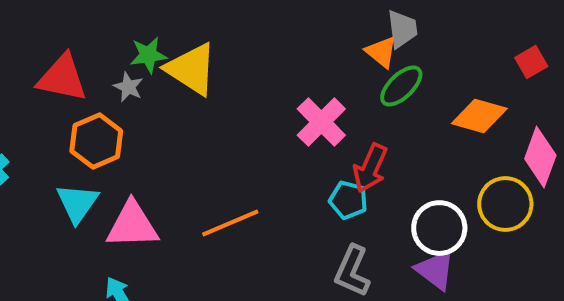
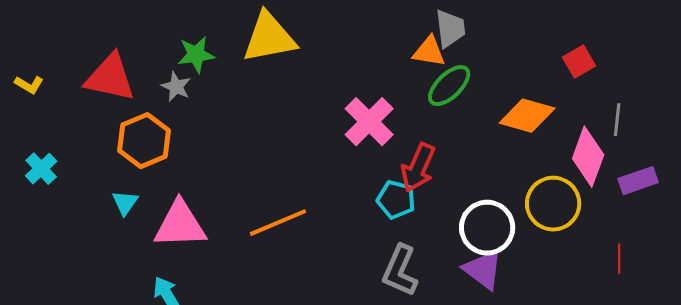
orange triangle: (381, 52) -> (429, 52), turned -30
yellow triangle: (191, 69) -> (269, 38), moved, turned -44
cyan triangle: (77, 203) -> (125, 203), size x0.6

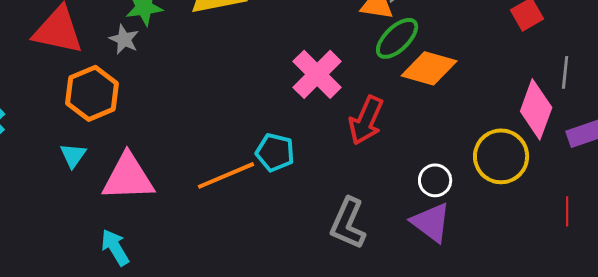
orange diamond: (527, 116) -> (429, 68), moved
cyan pentagon: (396, 200) -> (275, 152), moved
white circle: (487, 228) -> (435, 180), size x0.6

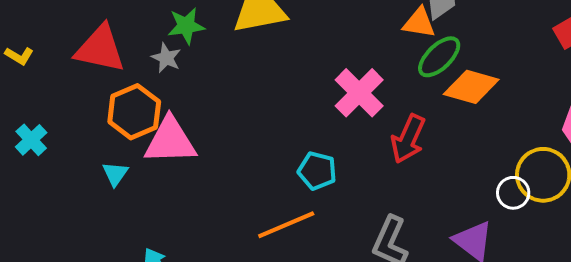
orange line: (226, 175) -> (286, 225), moved
pink triangle: (128, 177) -> (170, 141), moved
white circle: (435, 180) -> (513, 193), moved

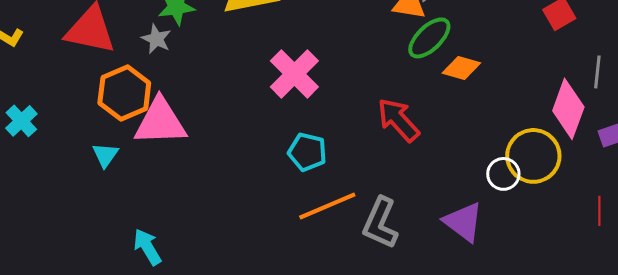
orange diamond: (471, 87) -> (461, 68), size x0.7
pink cross: (359, 93) -> (294, 74), moved
red arrow: (408, 139) -> (398, 120), turned 114
orange line: (286, 225) -> (327, 206), moved

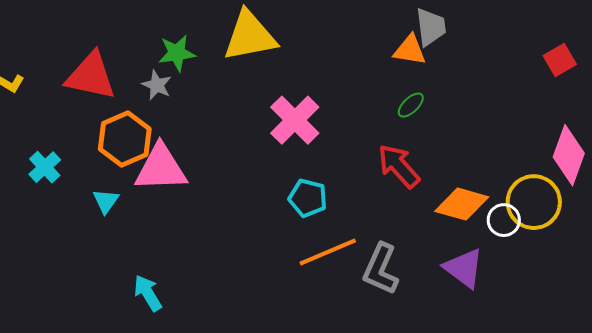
green ellipse: (429, 38) -> (411, 105), moved, size x0.6
orange diamond: (461, 68) -> (462, 204), moved, size x1.4
cyan cross: (21, 121) -> (45, 167), moved

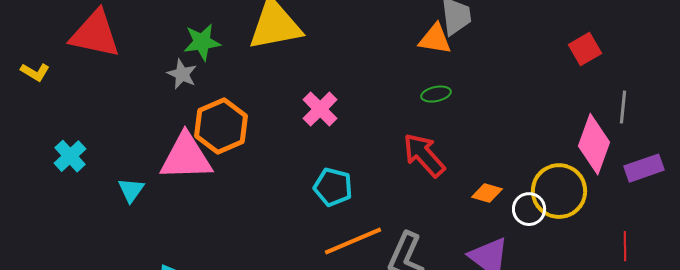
red triangle: (91, 76) -> (95, 34), moved
green ellipse: (411, 105) -> (436, 94), turned 32
pink cross: (295, 120) -> (320, 109), size x0.7
orange hexagon: (125, 139) -> (221, 126), moved
orange diamond: (462, 204) -> (487, 193), size x0.6

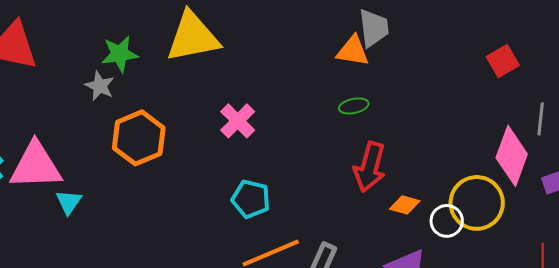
red arrow: (424, 155) -> (370, 167), moved, turned -123
pink triangle: (186, 157) -> (36, 166), moved
cyan triangle: (131, 190) -> (69, 202), moved

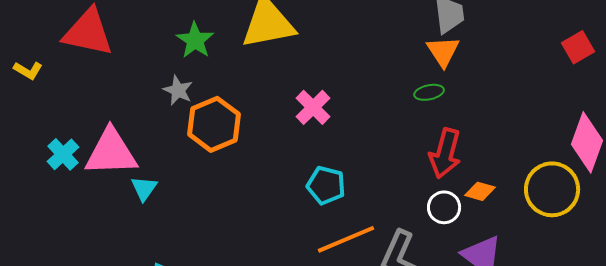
orange triangle: (353, 51) -> (443, 51), moved, turned 48
green star: (120, 54) -> (195, 40), turned -30
gray star: (100, 86) -> (178, 90), moved
white circle: (447, 221) -> (444, 207), moved

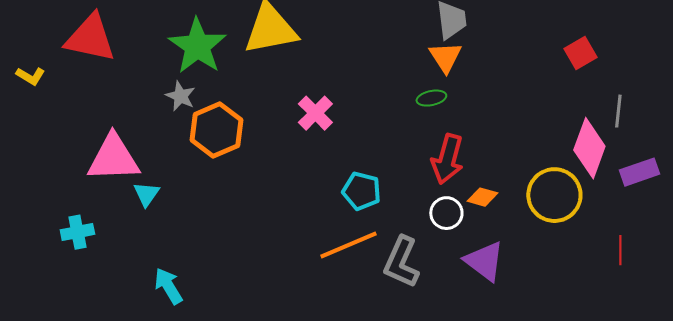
green star: (195, 40) -> (197, 46), size x1.5
cyan cross: (63, 154) -> (77, 232), moved, turned 32
cyan pentagon: (326, 185) -> (361, 191), moved

